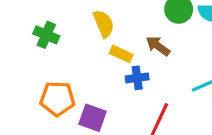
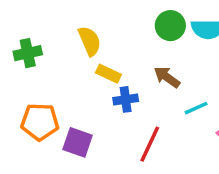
green cross: (46, 35) -> (28, 53), turned -35
brown arrow: (158, 46) -> (167, 77), moved

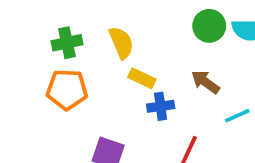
green cross: (28, 53) -> (67, 43), moved
orange pentagon: (40, 122) -> (67, 89), moved

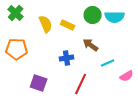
green cross: (67, 43) -> (16, 13), moved, turned -35
yellow rectangle: (142, 78) -> (68, 25), moved

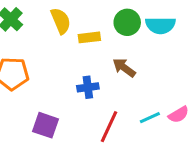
yellow semicircle: (46, 24) -> (61, 21), moved
yellow rectangle: (68, 25) -> (89, 37), turned -32
cyan line: (108, 63) -> (150, 118), moved

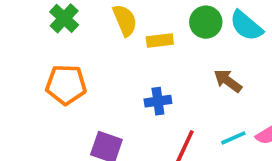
cyan semicircle: (160, 25) -> (246, 26), turned 40
brown arrow: (124, 68) -> (228, 81), moved

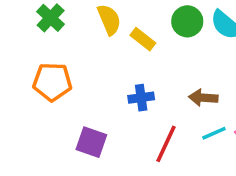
yellow rectangle: (160, 40) -> (143, 39), turned 45
brown arrow: (228, 81) -> (203, 98), moved, turned -32

